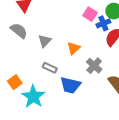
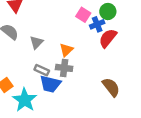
gray cross: (94, 66) -> (64, 68), moved, turned -35
blue trapezoid: (70, 85) -> (50, 84), moved

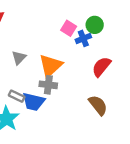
red semicircle: (108, 38) -> (101, 67), moved
orange triangle: (66, 50) -> (51, 66), size x1.6
gray rectangle: (42, 70) -> (17, 96), moved

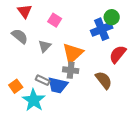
pink square: (69, 28) -> (55, 20), moved
blue cross: (83, 38) -> (102, 29), size x1.5
brown semicircle: (98, 105) -> (104, 80), moved

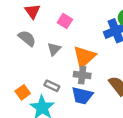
blue trapezoid: (58, 85) -> (82, 96), moved

